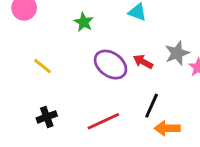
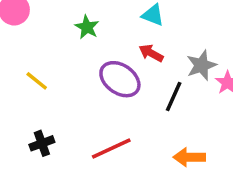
red arrow: (143, 62) -> (151, 53), moved
black line: (152, 106) -> (174, 97), moved

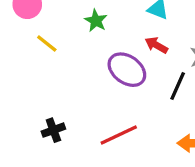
yellow line: (37, 81) -> (47, 43), moved

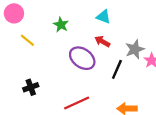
black cross: (53, 130) -> (31, 87), moved

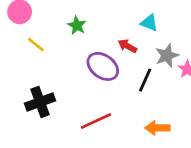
cyan triangle: (103, 17) -> (149, 23), moved
black cross: (31, 87) -> (40, 102), size x1.5

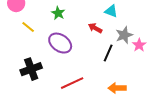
purple ellipse: (103, 66) -> (60, 43), moved

